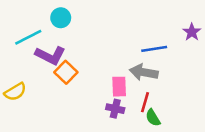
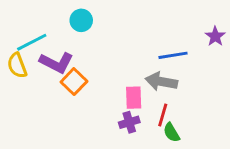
cyan circle: (61, 18) -> (81, 20), moved
yellow semicircle: (15, 92) -> (17, 66), moved, turned 100
purple cross: (115, 109) -> (129, 122), turned -30

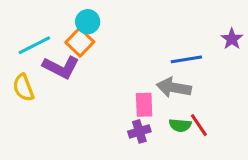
yellow semicircle: (17, 66) -> (23, 88), moved
orange square: (74, 82) -> (80, 42), moved
red line: (163, 115) -> (199, 125), moved, turned -50
green semicircle: (172, 133) -> (180, 125), moved, turned -54

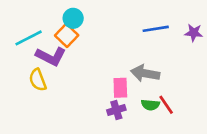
purple star: (232, 39) -> (194, 33), turned -30
blue line: (186, 59) -> (156, 29), moved
yellow semicircle: (23, 88) -> (38, 80), moved

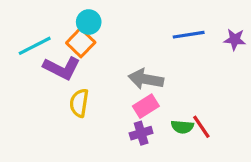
gray arrow: (145, 73) -> (146, 79), moved
yellow semicircle: (38, 80) -> (79, 103), moved, turned 30
pink rectangle: (120, 88) -> (146, 106), turned 60

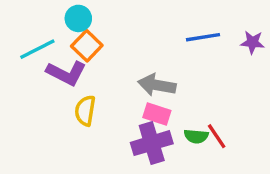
cyan circle: (89, 22) -> (78, 18), moved
pink rectangle: (146, 106) -> (157, 114), turned 50
purple cross: (141, 133) -> (152, 143), size x1.6

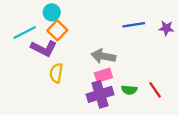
pink rectangle: (157, 114) -> (103, 75), turned -36
red line: (217, 136) -> (155, 90), moved

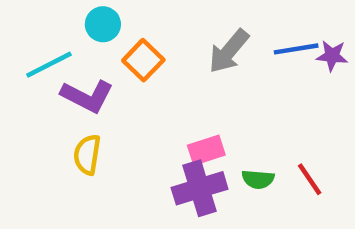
blue line: (134, 25) -> (296, 49), moved
orange square: (57, 30) -> (143, 60), moved
gray arrow: (103, 56) -> (229, 51), moved, turned -60
yellow semicircle: (56, 73) -> (87, 155), moved

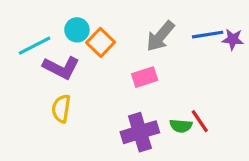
cyan circle: (103, 24) -> (77, 30), moved
pink rectangle: (206, 150) -> (145, 77), moved
red line: (310, 179) -> (200, 121), moved

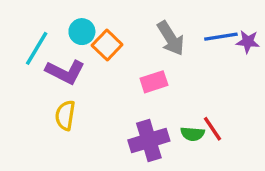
gray arrow: (160, 36) -> (171, 38), turned -72
cyan line: (34, 46) -> (37, 48), turned -32

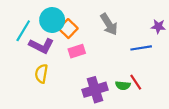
cyan circle: (82, 32) -> (52, 20), size x1.5
blue line: (221, 37) -> (141, 48), moved
pink rectangle: (154, 82) -> (77, 51), moved

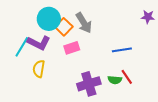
gray arrow: (109, 24) -> (84, 23), moved
purple star: (158, 26) -> (148, 17), moved
cyan line: (23, 31) -> (22, 47), moved
blue line: (141, 48) -> (122, 50), moved

